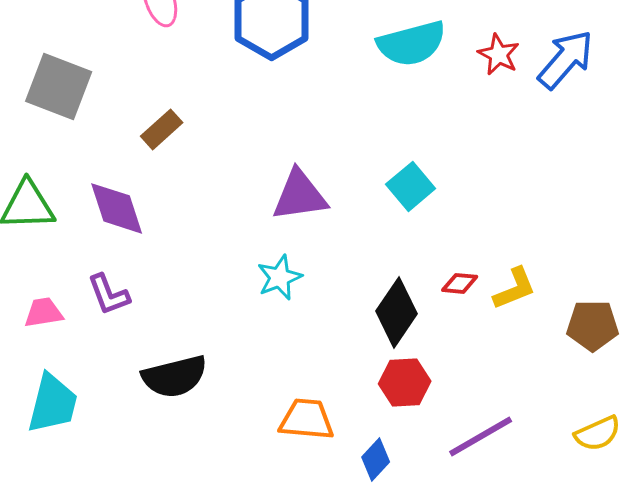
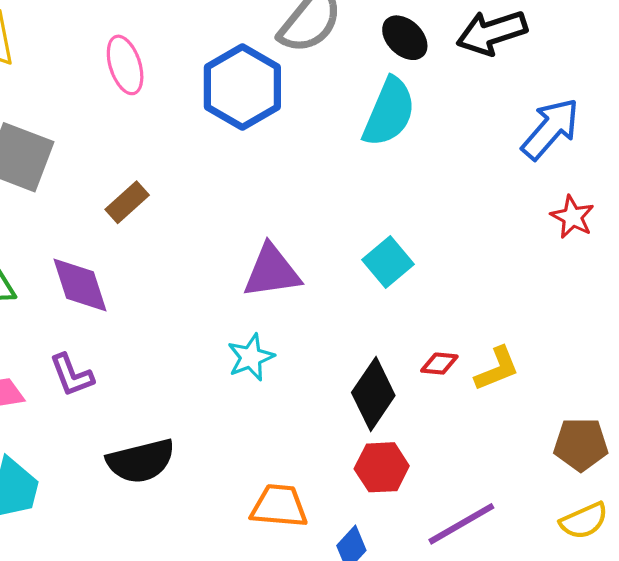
cyan semicircle: (412, 43) -> (389, 112), turned -52
red star: (499, 54) -> (572, 217), moved
brown pentagon: (593, 325) -> (581, 444), moved

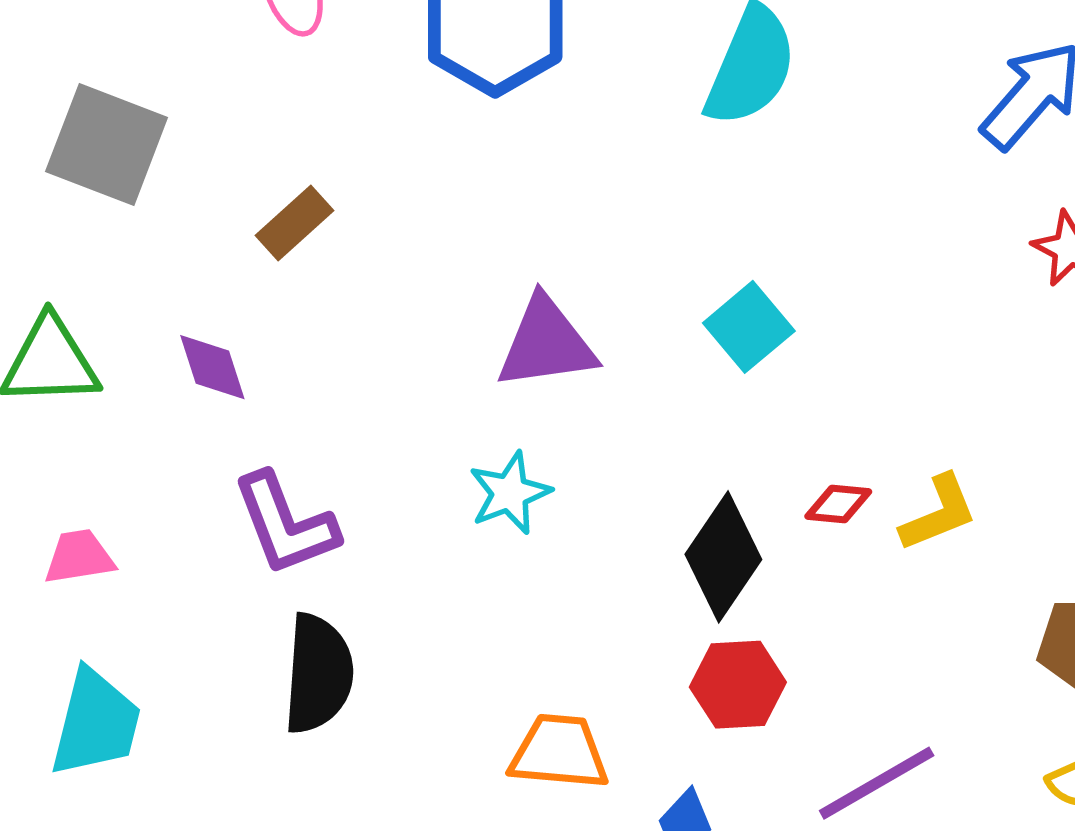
purple diamond: (80, 285) -> (212, 367), size x0.7
purple L-shape: (72, 375) -> (285, 524), moved, size x1.4
black semicircle: (141, 461) -> (318, 674), turned -72

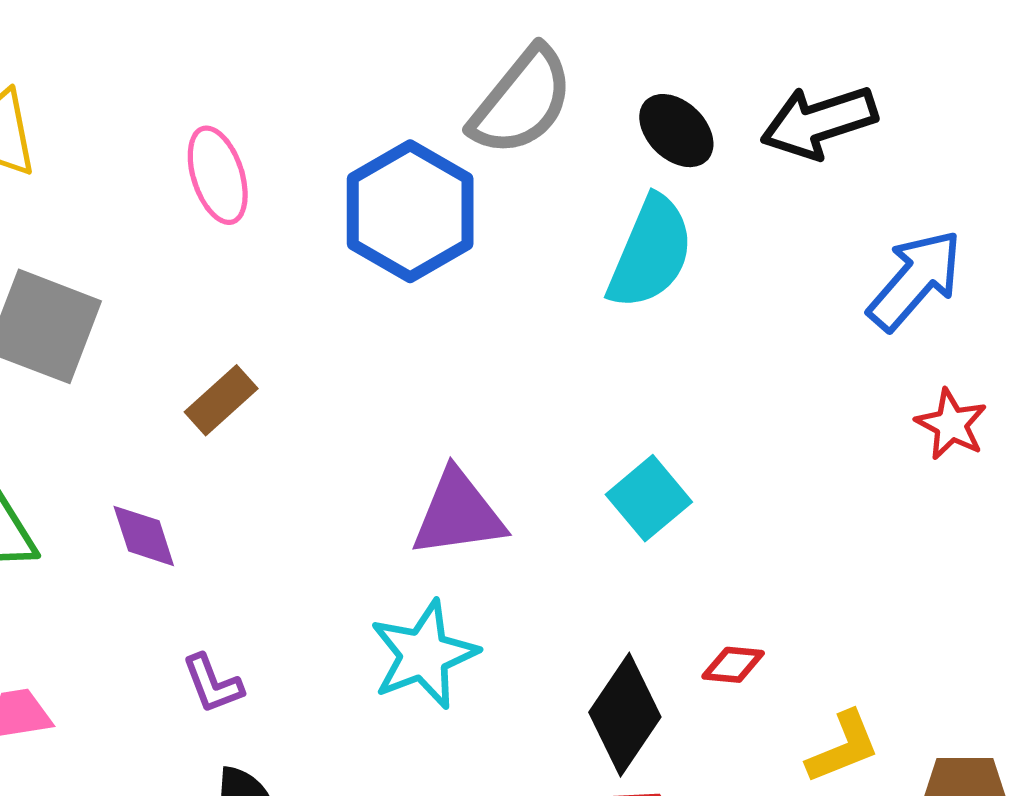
cyan star: (510, 493) -> (424, 655), size x1.4
yellow L-shape: (939, 513) -> (843, 747), moved
purple L-shape: (285, 524) -> (213, 684), size x0.6

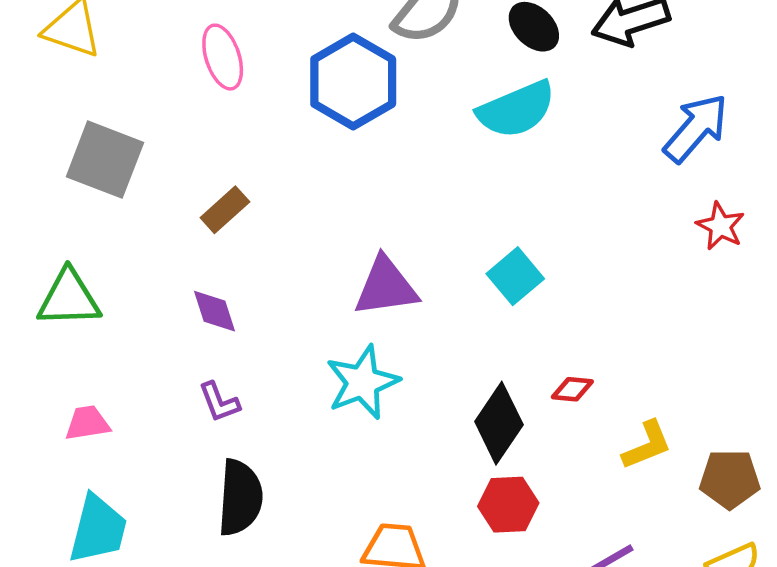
cyan semicircle: (651, 253) -> (516, 109), turned 44
purple diamond: (144, 536) -> (214, 311), moved

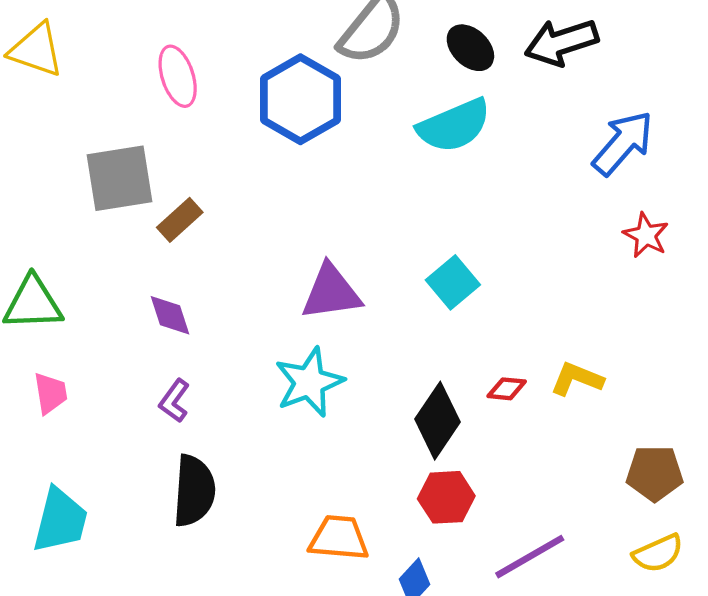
gray square: (105, 160) -> (120, 178), moved, turned -30
purple L-shape: (219, 402) -> (174, 401), turned 57
pink trapezoid: (87, 423) -> (50, 393), moved, turned 90
yellow L-shape: (647, 445) -> (577, 379), moved, turned -136

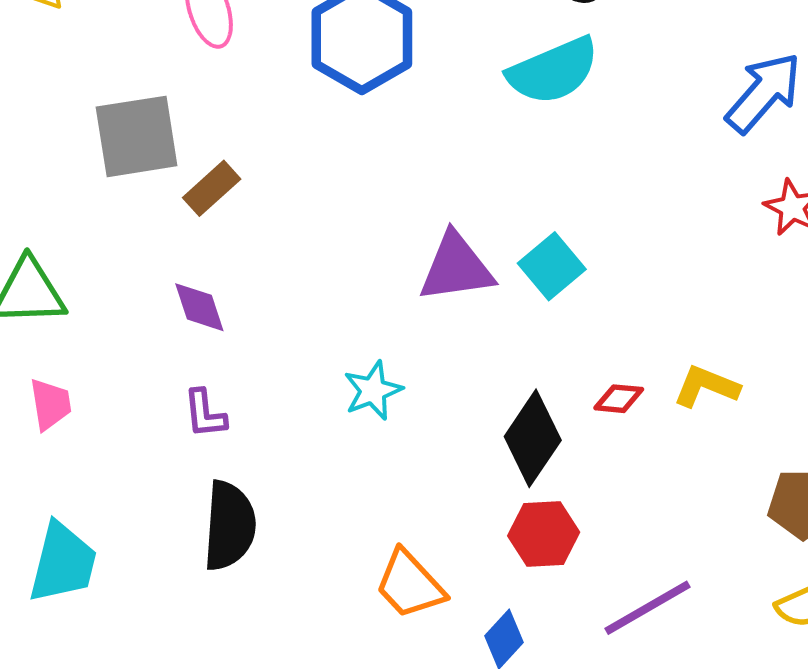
purple triangle: (331, 292) -> (456, 268), moved
cyan star: (309, 382) -> (373, 390), size x0.7
purple L-shape: (174, 401) -> (205, 414), turned -42
orange trapezoid: (339, 538) -> (410, 584), turned -138

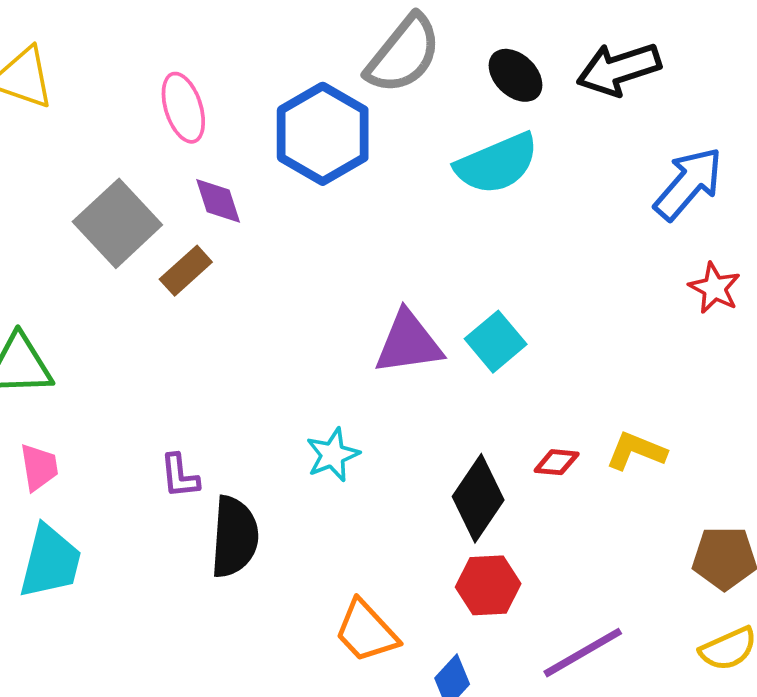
gray square: (137, 136) -> (117, 223), turned -34
purple diamond: (199, 307) -> (218, 201), moved
black semicircle: (229, 526) -> (234, 537), moved
cyan trapezoid: (63, 563) -> (50, 562), moved

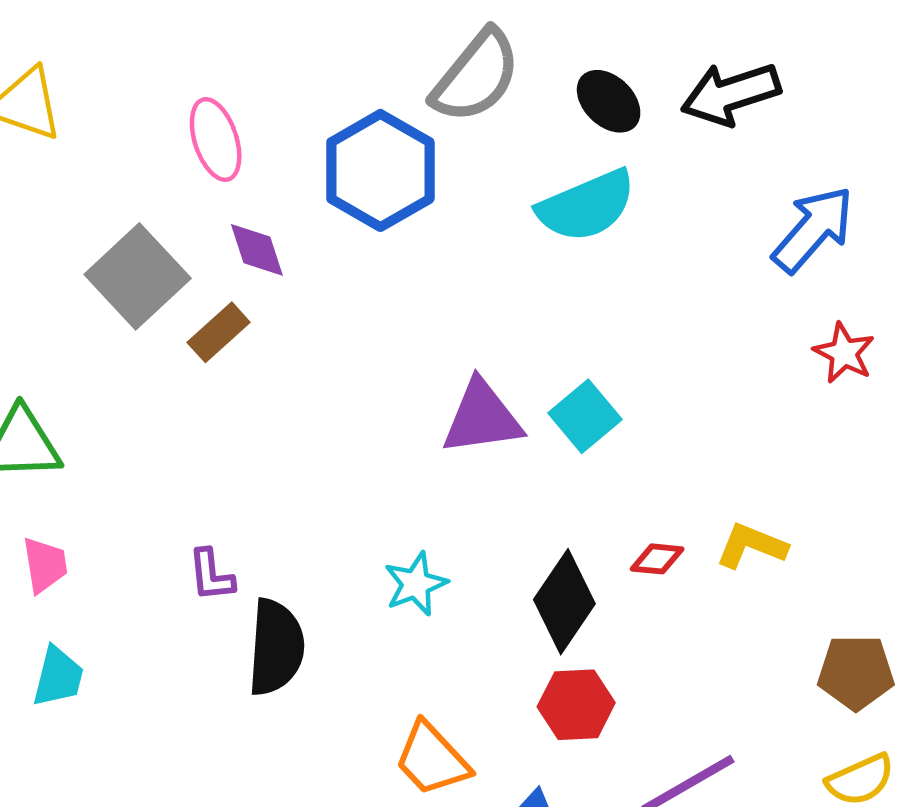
cyan star: (333, 455) -> (416, 584), moved
cyan trapezoid: (50, 562) -> (58, 677), size x0.7

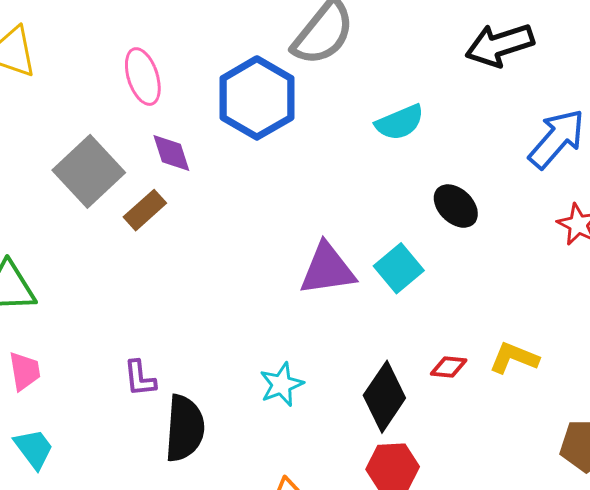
black ellipse: (609, 101) -> (456, 206), moved
cyan semicircle: (586, 206) -> (400, 122), size x0.7
cyan trapezoid: (58, 677) -> (34, 449), turned -51

